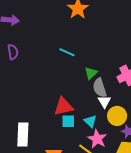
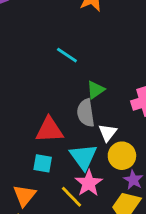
gray semicircle: (100, 88) -> (86, 113), moved
cyan square: (68, 121) -> (43, 163), moved
cyan triangle: (90, 121) -> (83, 157), size x1.5

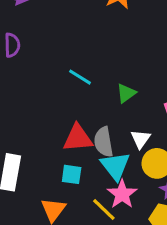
cyan line: (67, 55) -> (80, 77), moved
gray semicircle: (86, 113) -> (104, 142), moved

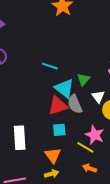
green triangle: (126, 93) -> (83, 79), moved
cyan triangle: (115, 166) -> (64, 88), moved

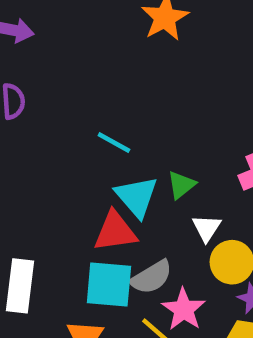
gray semicircle: (75, 104) -> (151, 277), moved, turned -108
cyan square: (59, 130) -> (109, 285), size x1.6

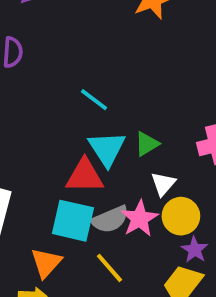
pink star: (184, 309) -> (140, 219), moved

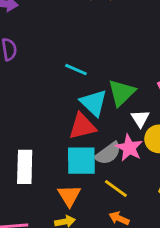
green triangle: (147, 144) -> (122, 93), size x1.5

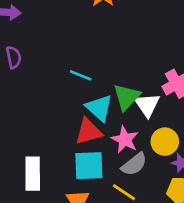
white triangle: (140, 119) -> (147, 105), moved, size x1.4
pink star: (129, 148) -> (125, 140), moved
gray semicircle: (108, 153) -> (134, 164), moved

